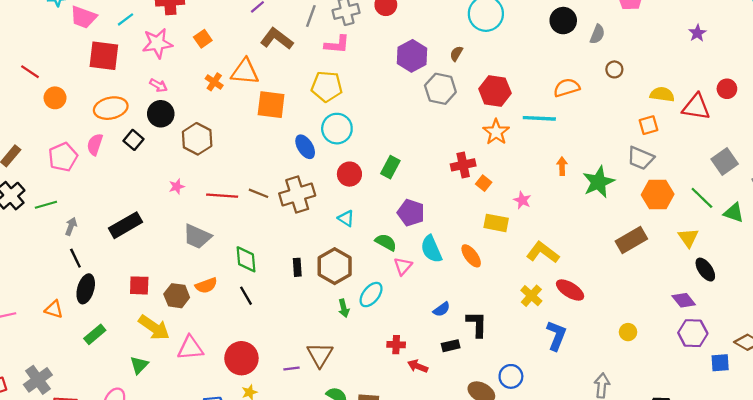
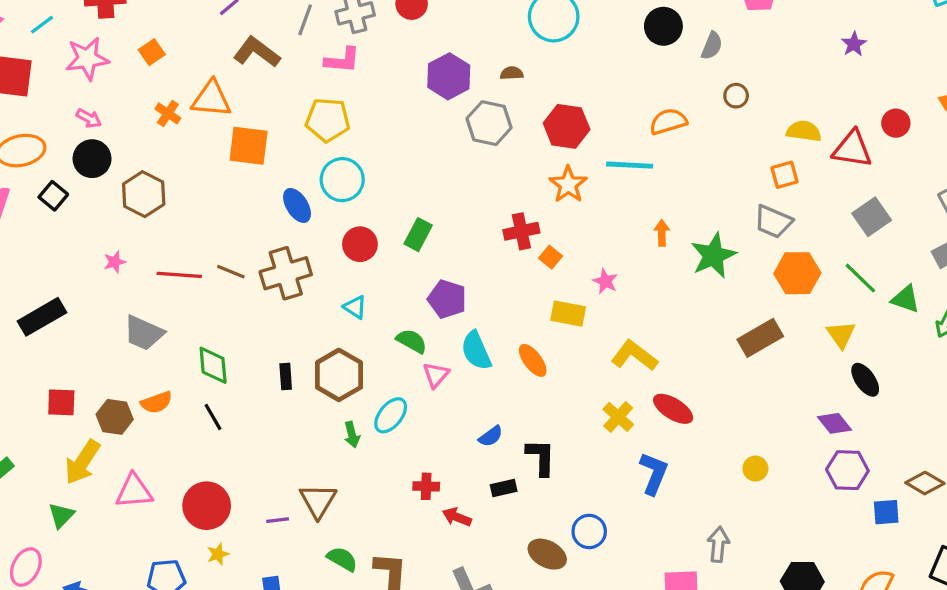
brown semicircle: (456, 54) -> (512, 73), turned 56
gray square: (725, 162) -> (872, 217), moved
yellow arrow: (154, 328) -> (82, 462), turned 88

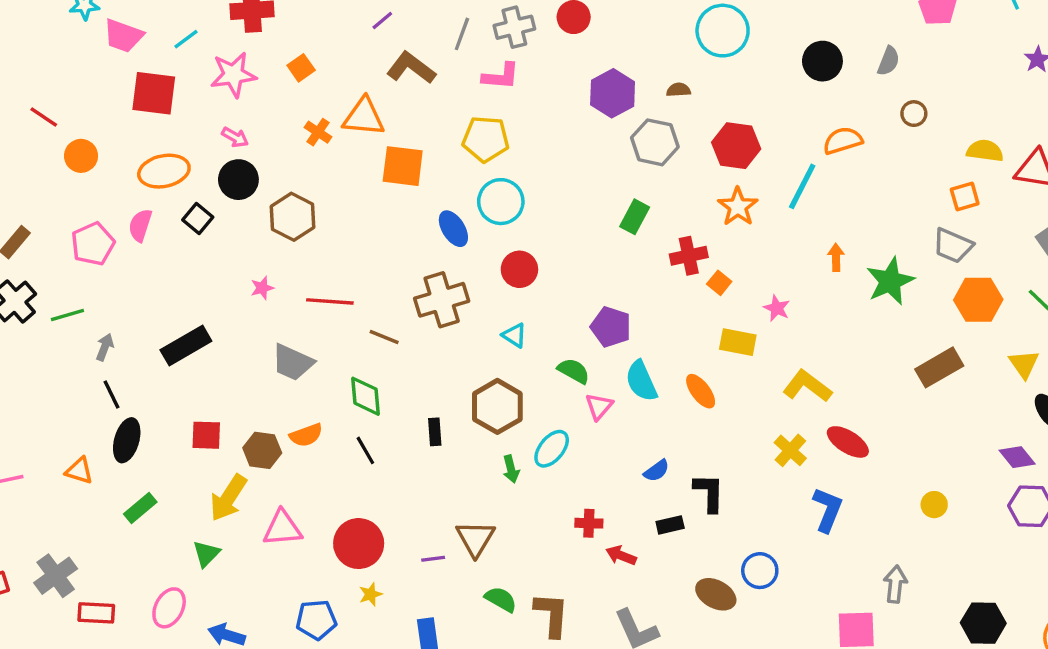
black circle: (663, 26) -> (822, 61), moved
cyan line: (630, 165) -> (802, 186), turned -66
green rectangle: (418, 235) -> (635, 217), moved
brown line: (231, 272) -> (384, 337), moved
black rectangle: (286, 377) -> (435, 432), moved

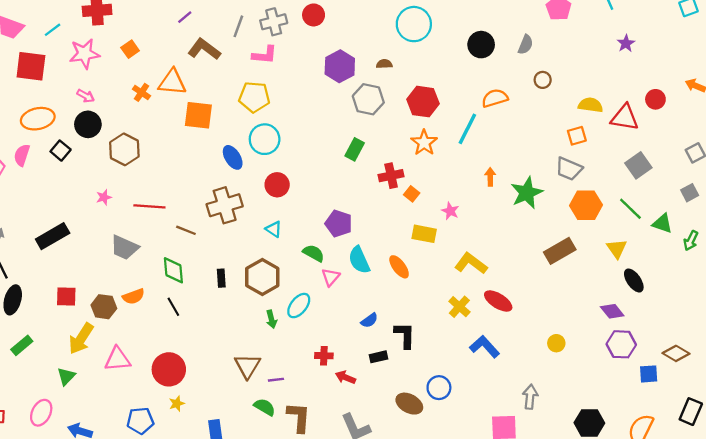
black rectangle: (435, 432) -> (221, 278), moved
blue L-shape: (828, 510) -> (485, 347), turned -64
purple line: (433, 559) -> (276, 380), moved

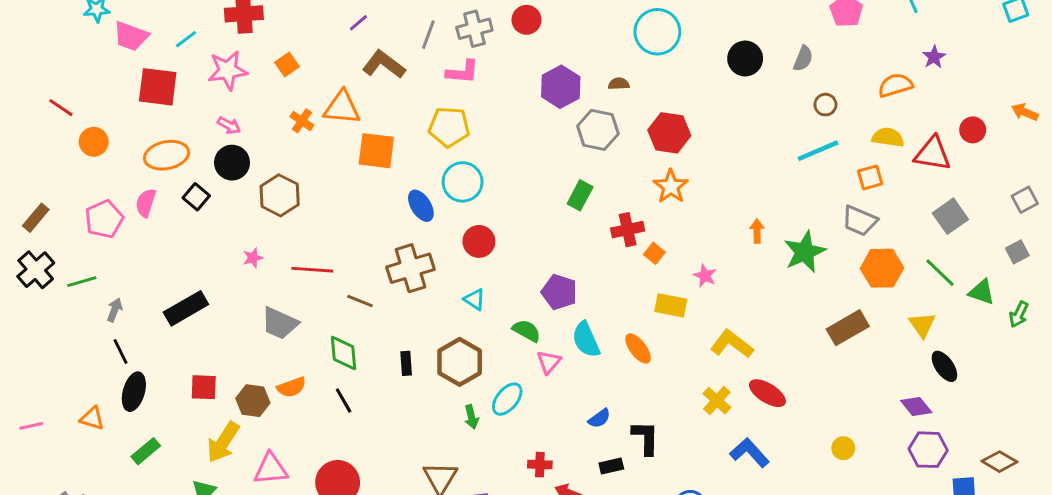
orange semicircle: (495, 98) -> (895, 85), moved
cyan line: (467, 129) -> (818, 151), moved, turned 40

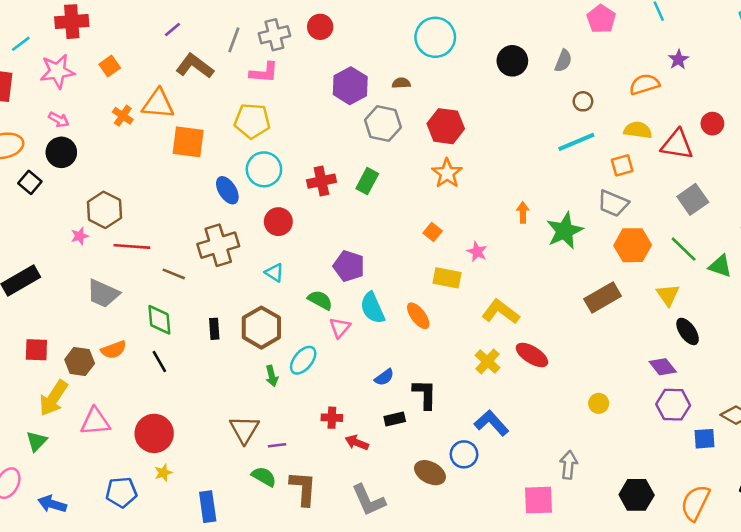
brown hexagon: (280, 195) -> (104, 210), moved
red cross: (628, 230) -> (321, 181), moved
blue L-shape: (750, 453) -> (491, 423), moved

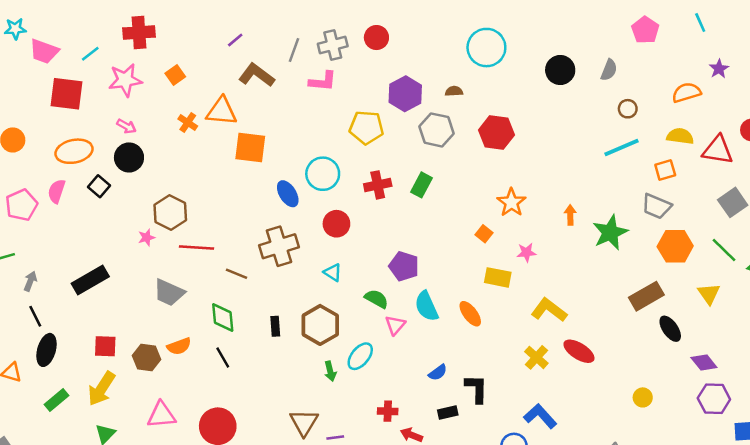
yellow pentagon: (252, 121) -> (366, 127), moved
orange star: (447, 173) -> (511, 202), moved
pink star: (477, 252) -> (526, 252), turned -30
black ellipse: (688, 331) -> (670, 329), moved
yellow arrow: (53, 398) -> (101, 389), moved

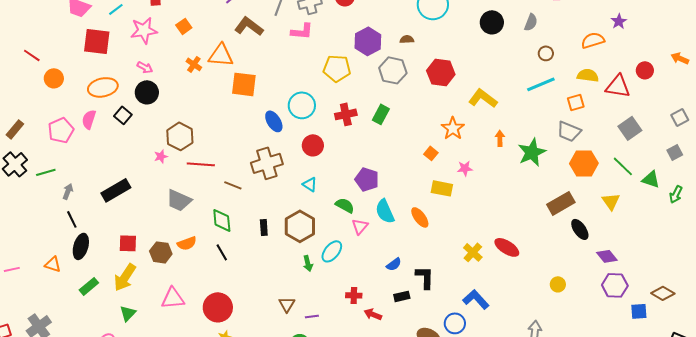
yellow L-shape: (549, 310) -> (483, 98), moved
brown triangle: (304, 422) -> (287, 304), size x0.7

